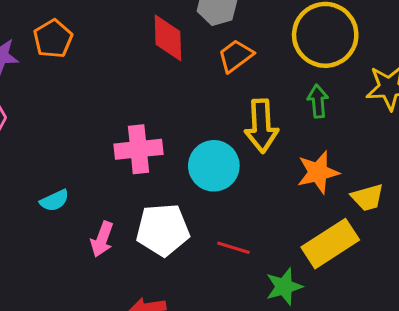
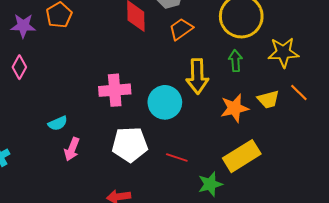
yellow trapezoid: (367, 197) -> (268, 99), moved
pink arrow: (102, 239) -> (72, 149), moved

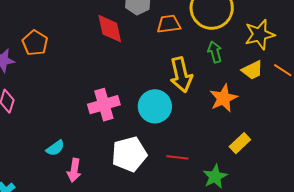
orange trapezoid: (181, 29) -> (169, 24), moved, turned 40
yellow trapezoid: (268, 99) -> (252, 70), moved
yellow rectangle: (242, 156) -> (240, 143), size x0.6

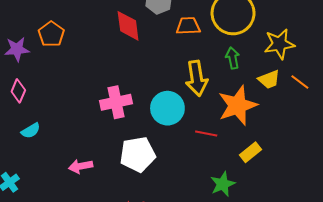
orange star: (223, 98) -> (238, 105), size x1.4
cyan semicircle: (55, 148) -> (31, 131), moved
red line: (177, 157) -> (206, 134), moved
pink arrow: (74, 170) -> (81, 166), turned 65

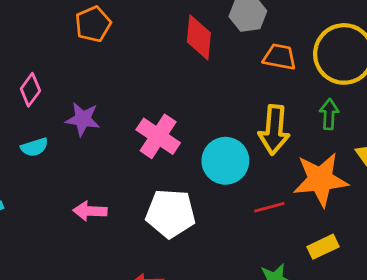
purple star: (17, 49) -> (83, 119), moved
pink cross: (116, 102) -> (158, 136), turned 32
red line: (206, 134) -> (269, 207), turned -40

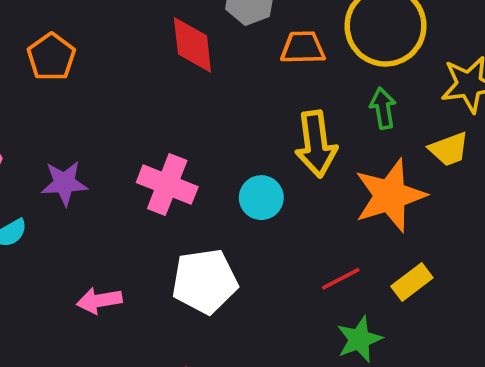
cyan circle: (225, 161) -> (261, 198), size x0.7
red line: (269, 207) -> (341, 279), moved

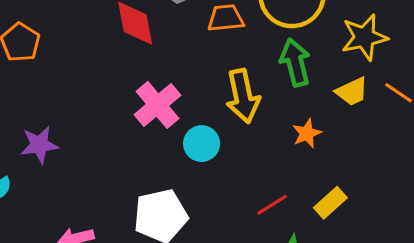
green arrow: (383, 108) -> (295, 62), size x1.4
pink cross: (167, 185) -> (157, 105), moved, turned 33
orange star: (390, 196) -> (307, 133), size x0.5

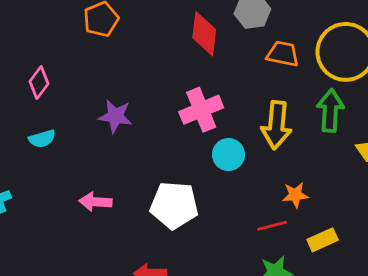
orange star: (307, 133) -> (295, 195), moved
purple star: (39, 145) -> (115, 116), moved

